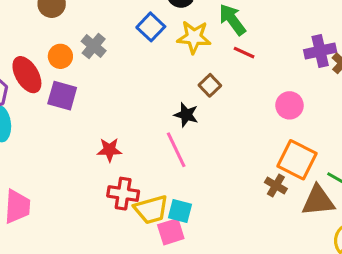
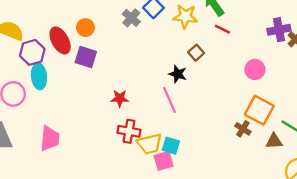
gray cross: (94, 46) -> (131, 18), moved
brown triangle: (318, 201) -> (274, 141), size x0.7

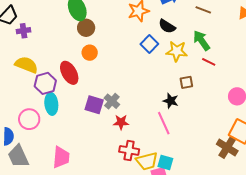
gray cross: (131, 18) -> (112, 101), moved
orange circle: (85, 28) -> (90, 53), moved
brown square: (196, 53) -> (186, 82), turned 32
purple square: (86, 57) -> (94, 105), moved
brown cross: (243, 129) -> (227, 148), size x1.5

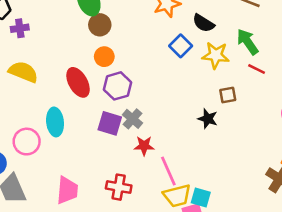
purple hexagon: (45, 83) -> (117, 86), moved
pink line: (164, 123) -> (168, 171), moved
red cross: (129, 150) -> (119, 187), moved

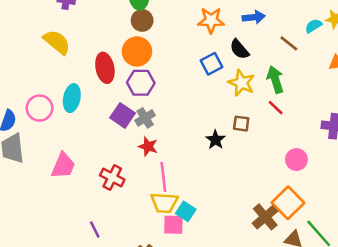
orange circle: (104, 57) -> (137, 51), size x1.5

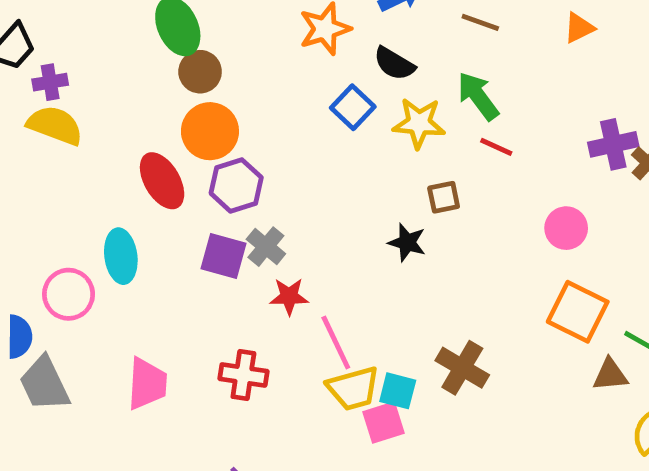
yellow semicircle: (57, 42) -> (55, 125), moved
brown cross: (265, 217) -> (462, 368), moved

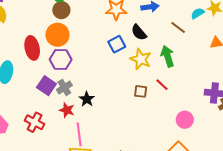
red line: (496, 147) -> (162, 85), moved
black star: (407, 242) -> (87, 99), moved
red cross: (243, 375) -> (35, 122), moved

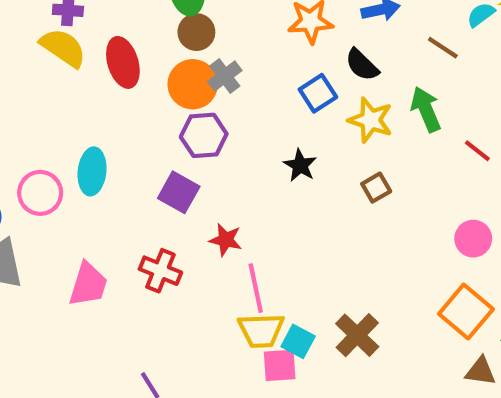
red ellipse: (32, 48) -> (123, 62), moved
red line: (162, 85) -> (477, 151), moved
gray cross: (64, 87) -> (225, 76), moved
brown square: (141, 91) -> (376, 188), turned -32
black star: (87, 99) -> (300, 165), moved

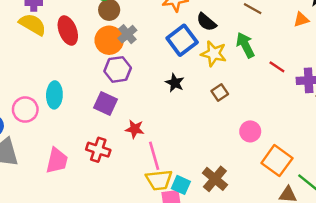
blue square: (318, 93) -> (182, 40), size x1.4
pink circle: (473, 239) -> (250, 131), moved

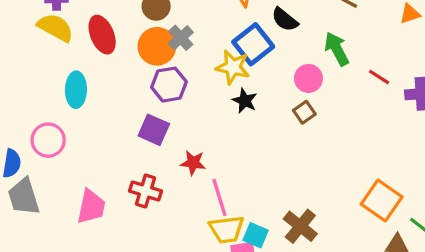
yellow star: (214, 54) -> (233, 67), moved
cyan ellipse: (54, 95) -> (76, 90), moved
pink circle: (250, 131) -> (308, 78), moved

